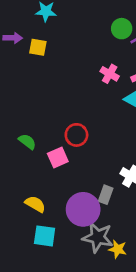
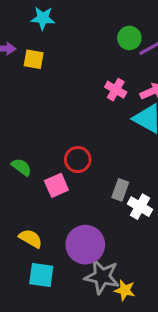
gray rectangle: (106, 195) -> (120, 190), moved

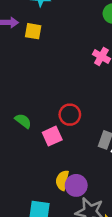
yellow semicircle: (31, 239) -> (62, 180), moved, turned -108
purple circle: (85, 245) -> (76, 185), size x0.7

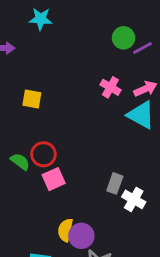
yellow square: (33, 31) -> (32, 99), moved
red circle: (70, 115) -> (43, 154), moved

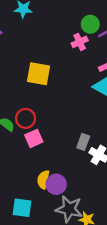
pink cross: (110, 87) -> (80, 42), moved, turned 35
yellow square: (32, 99) -> (39, 74), moved, size x1.5

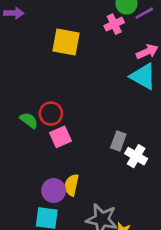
yellow square: (39, 74) -> (66, 42), moved
purple circle: (56, 184) -> (54, 191), moved

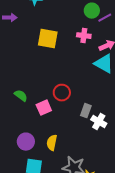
pink cross: (114, 24) -> (84, 36), moved, turned 32
red circle: (51, 114) -> (62, 93), moved
purple circle: (54, 191) -> (26, 142), moved

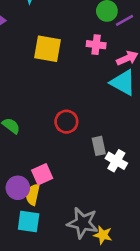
pink square: (44, 108) -> (42, 174), moved
gray rectangle: (86, 111) -> (99, 146), turned -32
yellow semicircle: (52, 143) -> (33, 195), moved

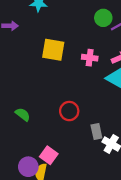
pink cross: (96, 45) -> (90, 58), moved
pink square: (42, 174) -> (49, 155), turned -30

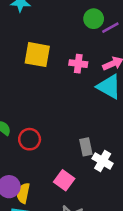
red circle: (69, 111) -> (30, 139), moved
pink square: (49, 155) -> (64, 180), moved

